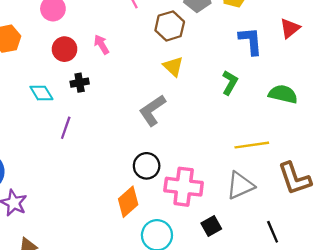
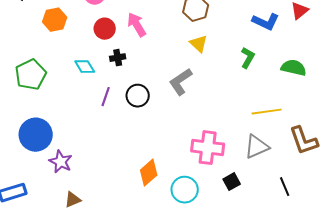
blue L-shape: (251, 41) -> (266, 22), turned 120
pink arrow: (101, 44) -> (137, 25), size x1.4
black circle: (147, 166) -> (138, 96), moved
orange diamond: (128, 202) -> (149, 173), moved

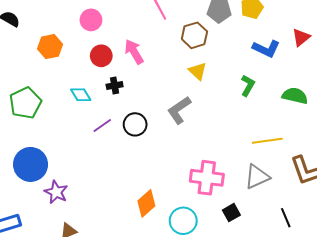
purple line: (106, 97) -> (102, 125), turned 36

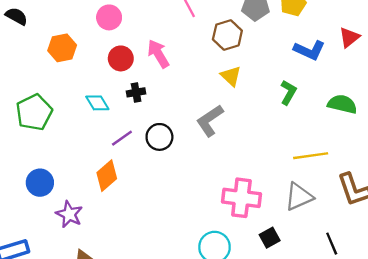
blue circle: (31, 164) -> (40, 183), size x0.7
orange diamond: (146, 203) -> (107, 176), moved

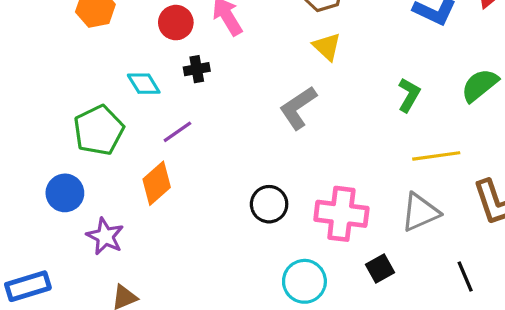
green L-shape: (288, 92) -> (409, 95), moved
green semicircle: (342, 104) -> (480, 85), turned -52
green pentagon: (34, 112) -> (99, 130), moved
black circle: (159, 137) -> (269, 204), moved

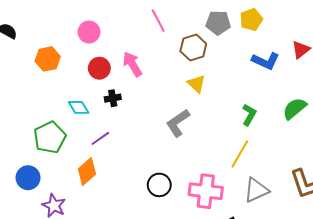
yellow line: (436, 156) -> (240, 154), moved, turned -52

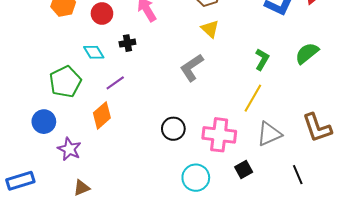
red circle: (99, 68) -> (102, 13), moved

